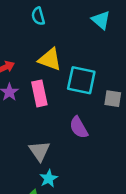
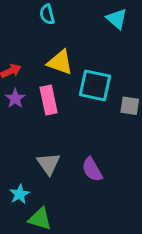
purple semicircle: (79, 127) -> (92, 170), moved
cyan star: (49, 178) -> (20, 194), moved

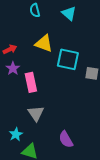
cyan triangle: (117, 19) -> (69, 13), moved
pink rectangle: (49, 100) -> (31, 82), moved
purple semicircle: (92, 170) -> (66, 139), moved

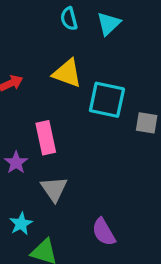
cyan semicircle: (35, 10) -> (69, 19), moved
cyan triangle: (69, 13) -> (109, 24), turned 35
purple star: (13, 68) -> (16, 163), moved

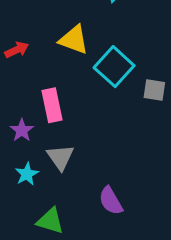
cyan square: (107, 100) -> (114, 67), turned 30
cyan star: (21, 224) -> (27, 174), moved

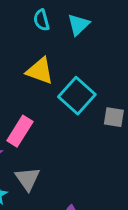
pink rectangle: (52, 105) -> (20, 131), turned 44

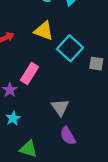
gray triangle: (28, 179) -> (60, 107), moved

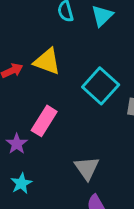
yellow triangle: (44, 31) -> (47, 61), moved

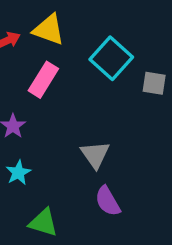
pink rectangle: (44, 121) -> (43, 80), moved

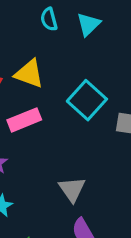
pink rectangle: (43, 80) -> (24, 120), turned 36

